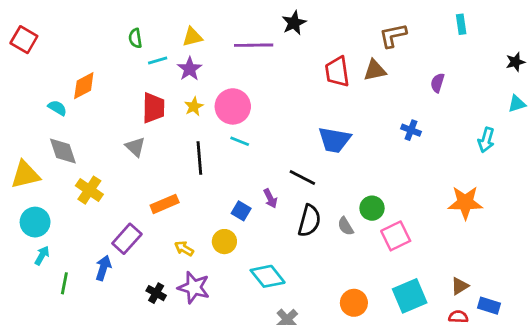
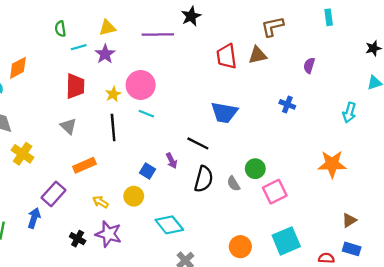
yellow star: (194, 106) -> (113, 94), moved
gray triangle: (135, 147) -> (68, 126), moved
brown triangle: (460, 286) -> (349, 220), moved

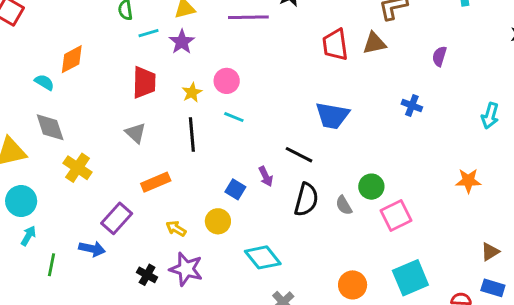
pink circle: (141, 85) -> (227, 81), size x0.7
orange star: (332, 164) -> (468, 181), size x0.7
blue arrow: (34, 218) -> (92, 249), turned 84

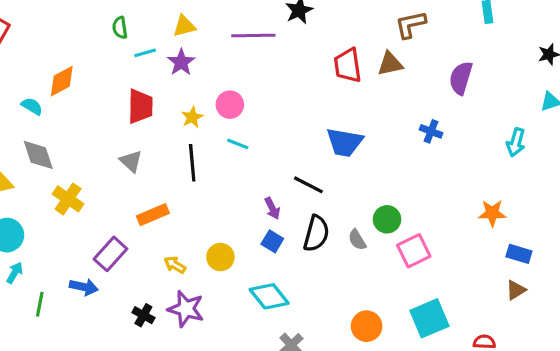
purple semicircle: (439, 56) -> (461, 78), size x1.5
blue square: (235, 189) -> (272, 241), moved
blue rectangle: (493, 288) -> (519, 254), moved

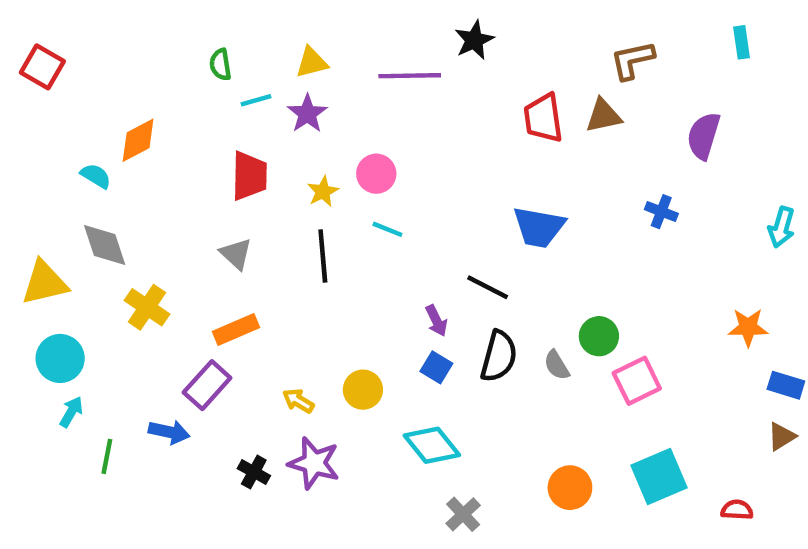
orange rectangle: (153, 215) -> (236, 330), moved

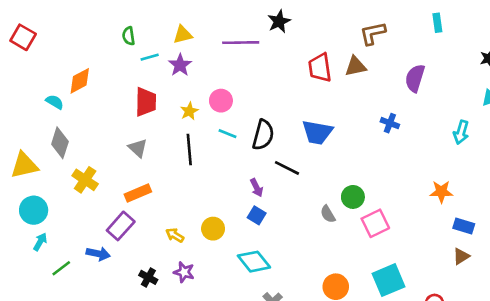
gray diamond: (105, 245) -> (60, 143), turned 36
black semicircle: (499, 356) -> (263, 135), moved
green line: (107, 456) -> (61, 268), turned 42
purple star: (314, 463) -> (184, 272), size x0.7

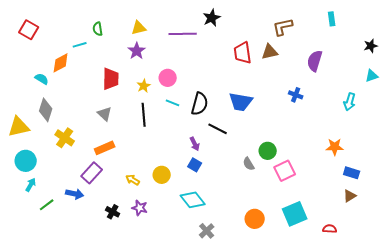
red square: (23, 37) -> (29, 30), moved
cyan line: (150, 57) -> (80, 45), moved

